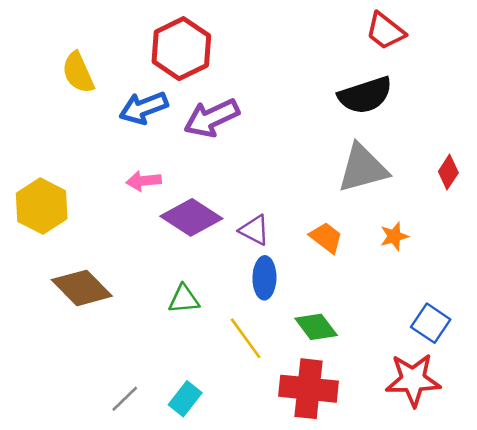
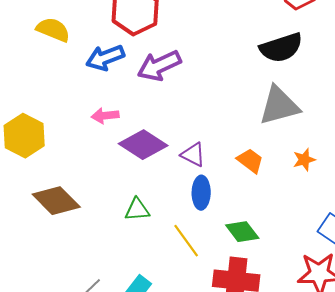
yellow semicircle: (78, 73) -> (53, 30), turned 136

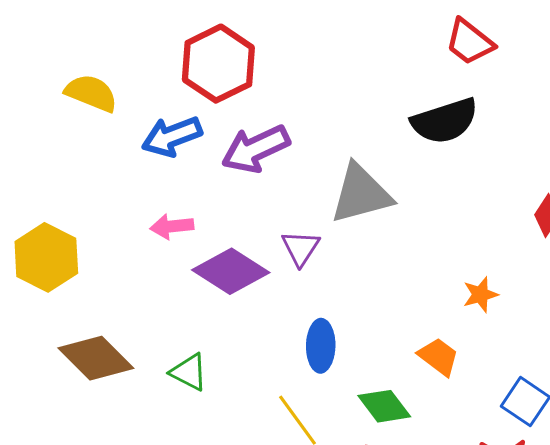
gray triangle: (279, 106) -> (361, 194), moved
purple triangle: (193, 155) -> (301, 248), moved, turned 36
orange trapezoid: (250, 161) -> (439, 357), moved
green triangle: (137, 210) -> (189, 372), moved, turned 32

